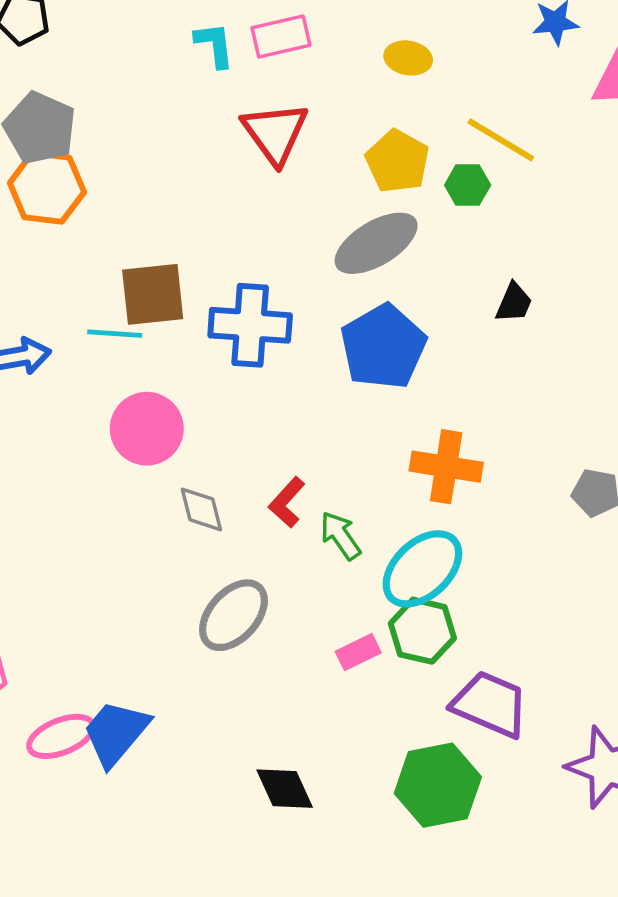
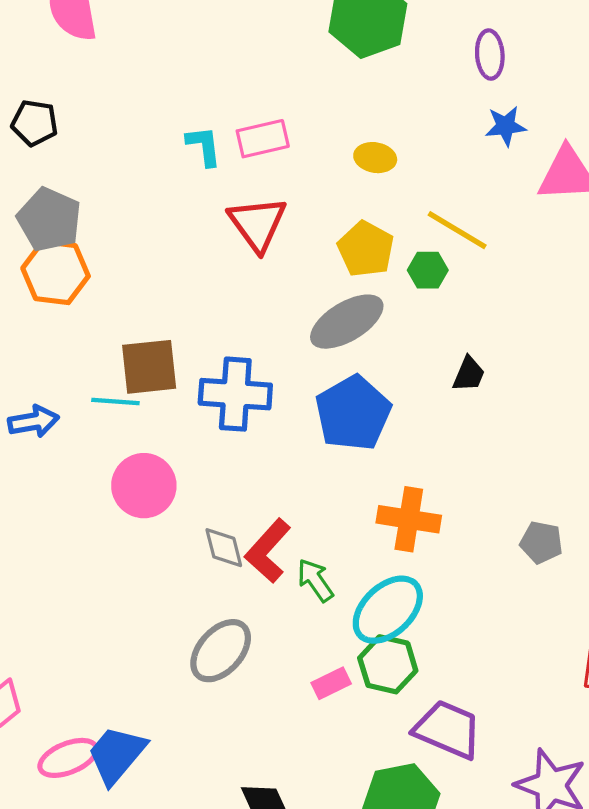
red L-shape: (287, 502) -> (268, 551), size x1.4
gray diamond: (201, 509) -> (224, 548), moved

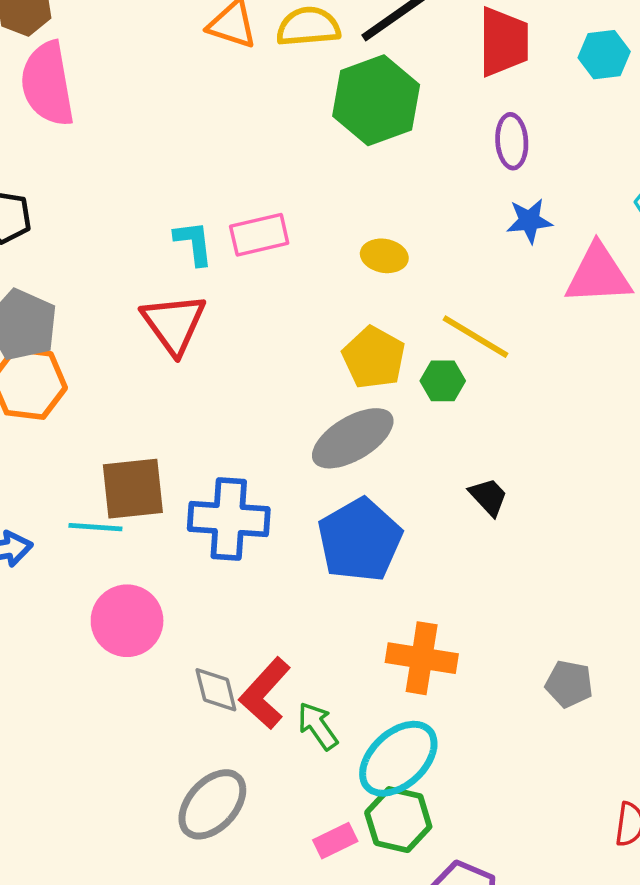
red triangle: (257, 224) -> (174, 324), moved
black trapezoid: (469, 374) -> (488, 497), turned -66

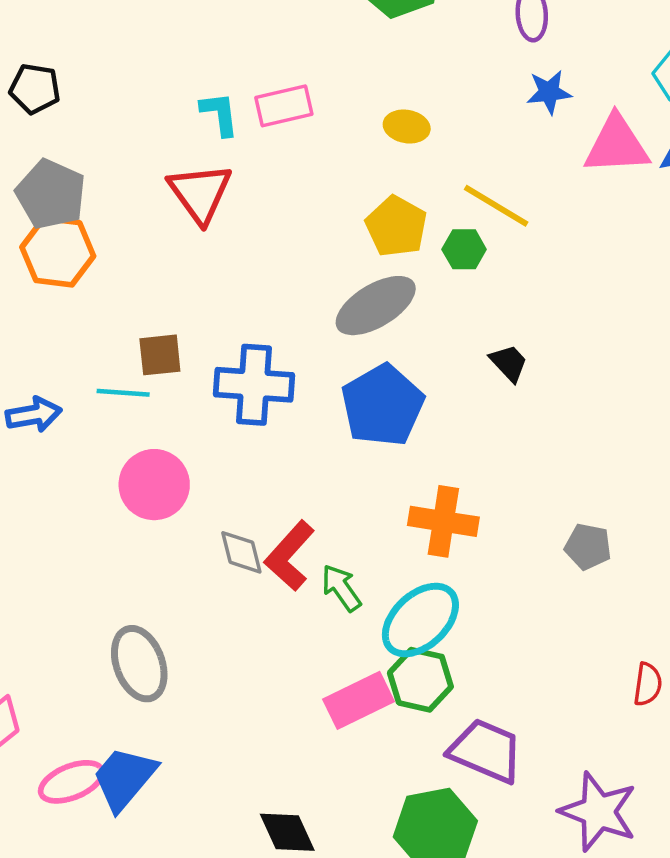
brown square: (133, 489) -> (160, 355), size x0.7
gray ellipse: (212, 804) -> (139, 664), moved, turned -62
pink rectangle: (335, 841) -> (358, 700), size x1.6

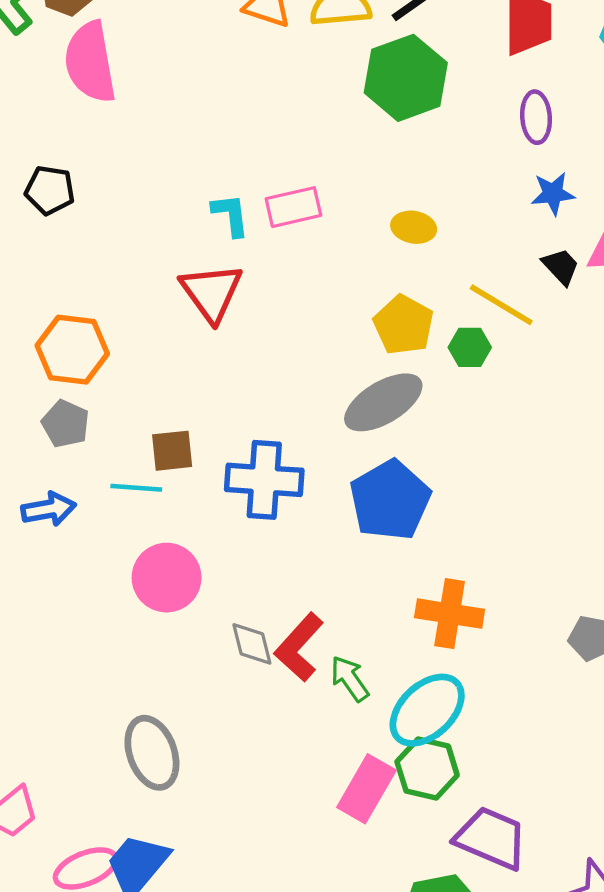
gray pentagon: (51, 194) -> (65, 424), moved, size x0.7
black trapezoid: (509, 363) -> (561, 267), moved
pink rectangle: (358, 700) -> (366, 789), turned -34

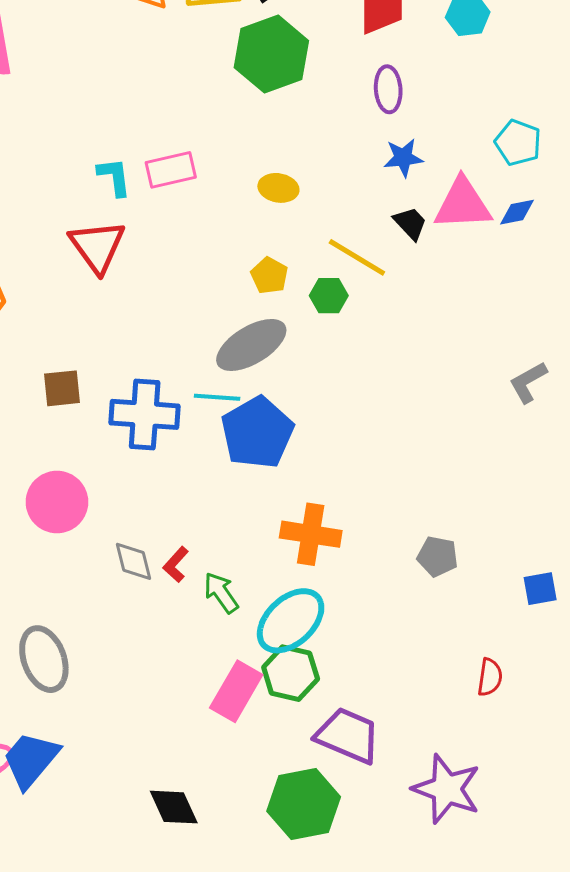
yellow pentagon: (404, 325) -> (269, 276), size x0.7
cyan line: (136, 488) -> (217, 397), moved
red L-shape: (299, 647) -> (176, 564), size x0.6

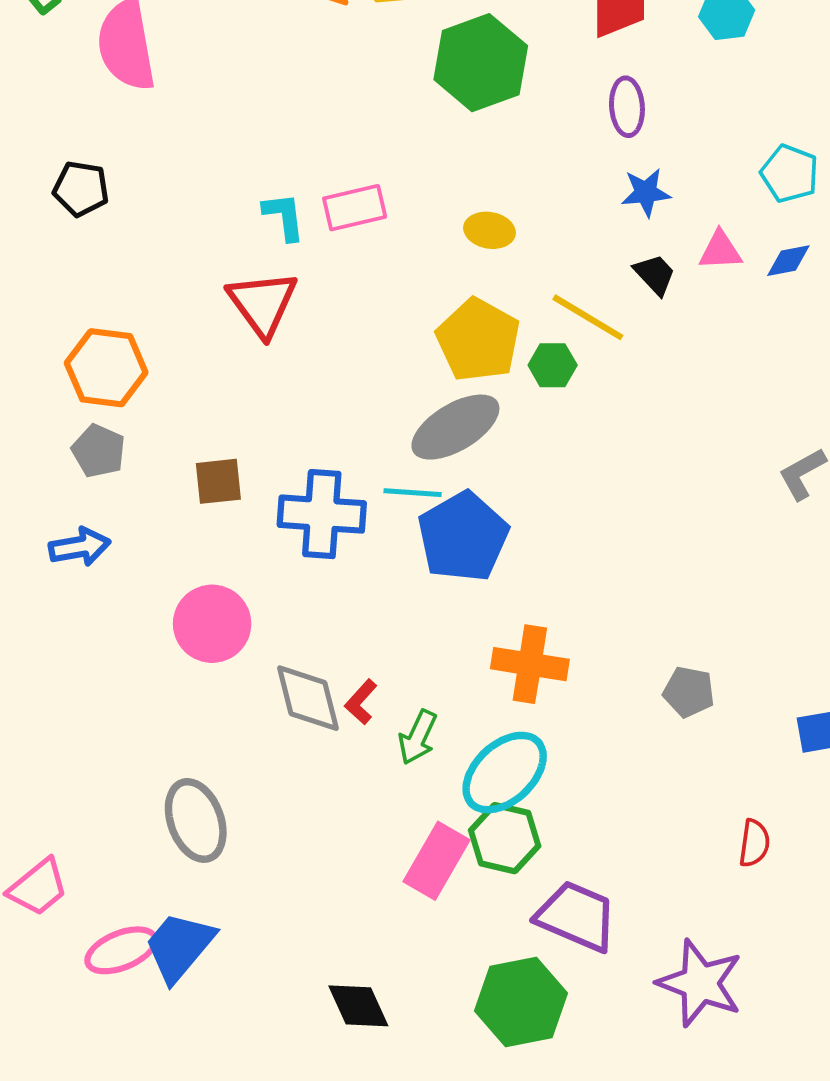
pink triangle: (463, 204) -> (720, 250), size x0.6
yellow pentagon: (269, 276) -> (478, 340), size x1.8
gray diamond: (133, 561) -> (308, 698), size x1.4
green arrow: (221, 593) -> (418, 737), turned -120

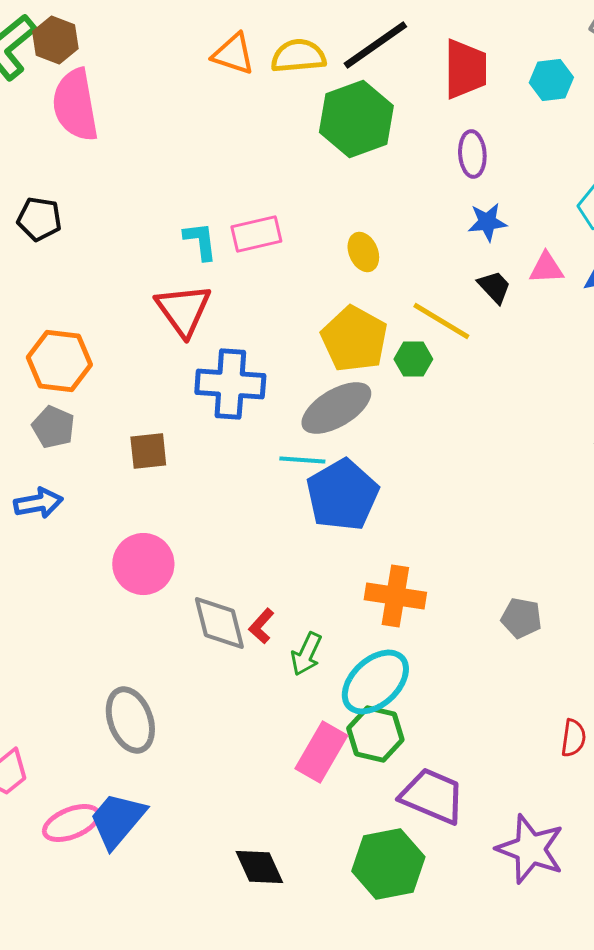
yellow ellipse: (489, 230) -> (363, 252), turned 57
blue cross: (322, 514) -> (230, 384), moved

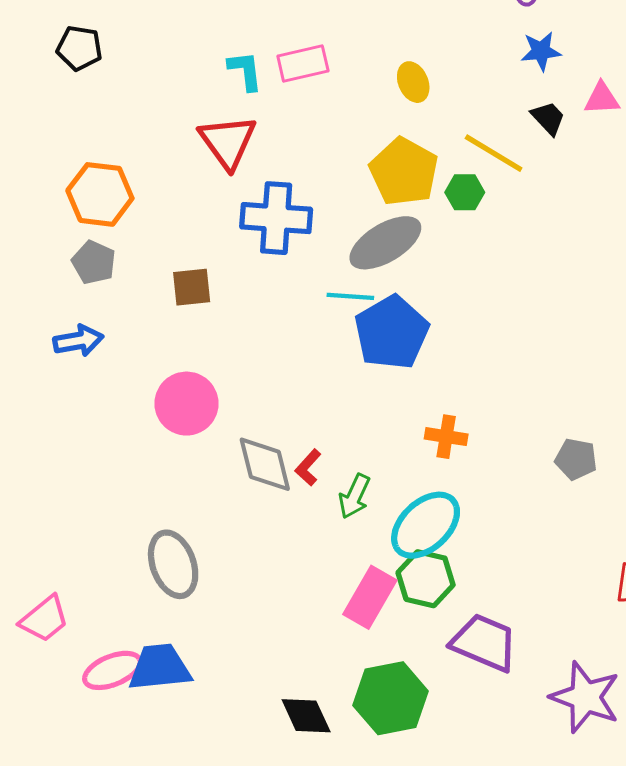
orange cross: (395, 596) -> (446, 437), size x0.7
blue trapezoid: (117, 820) -> (160, 667), turned 44
green hexagon: (388, 864) -> (391, 698), moved

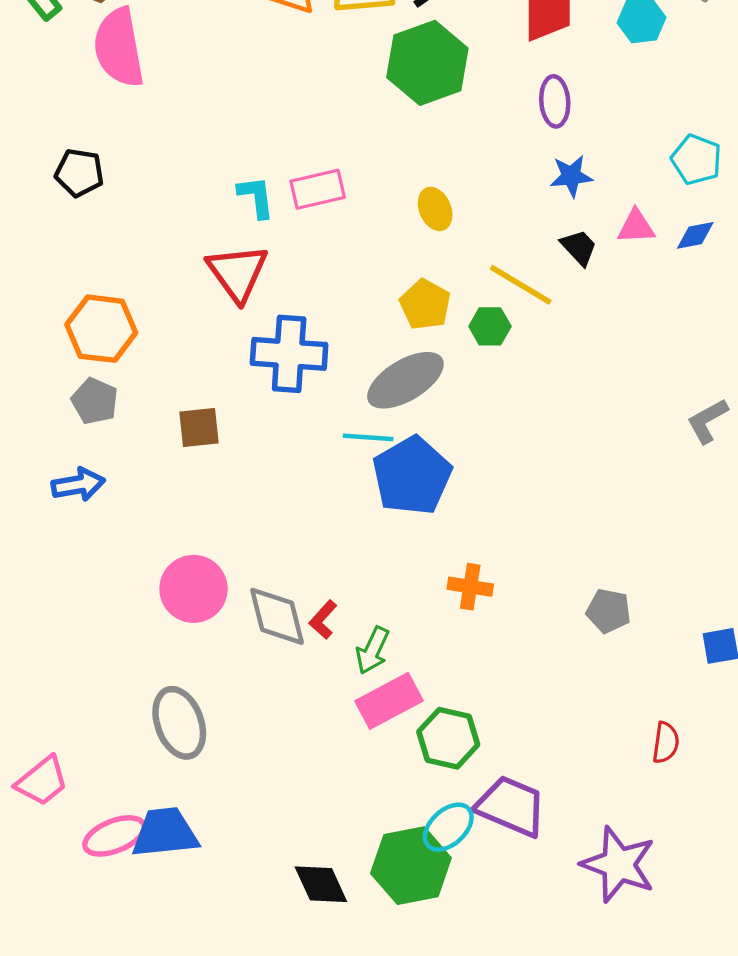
yellow pentagon: (404, 172) -> (425, 304), size x0.7
pink circle: (186, 404) -> (194, 589), moved
cyan ellipse: (426, 525) -> (448, 827), moved, size x0.7
pink rectangle: (370, 597) -> (389, 701), moved, turned 32

